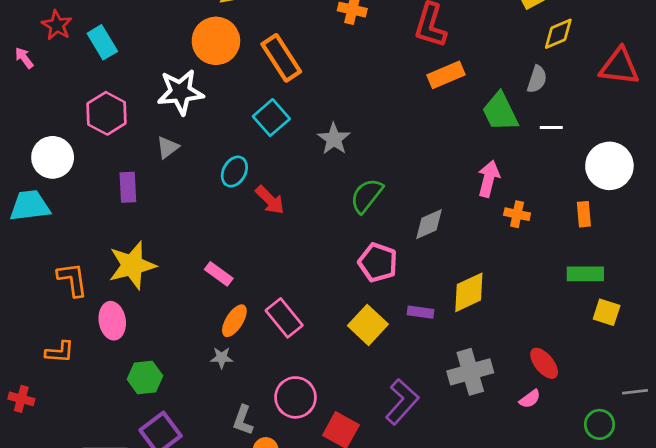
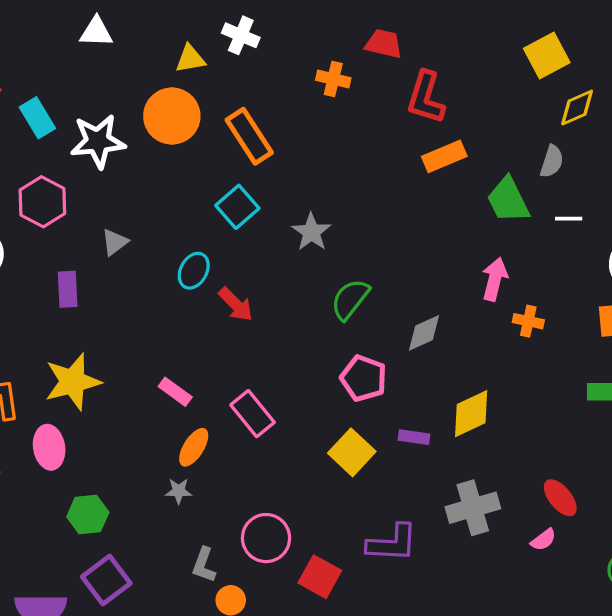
white star: (180, 92) -> (98, 141), moved
pink rectangle: (284, 318) -> (253, 414), moved
purple L-shape: (402, 402) -> (392, 543), turned 51

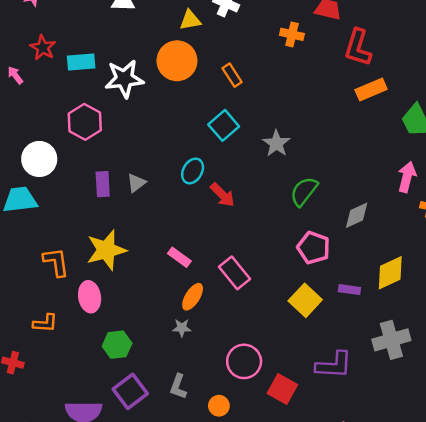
cyan rectangle: (37, 118) -> (81, 62), turned -64
orange rectangle: (249, 136) -> (232, 75), size x0.6
gray triangle: (115, 242) -> (136, 183), moved
gray L-shape: (204, 565) -> (178, 387), moved

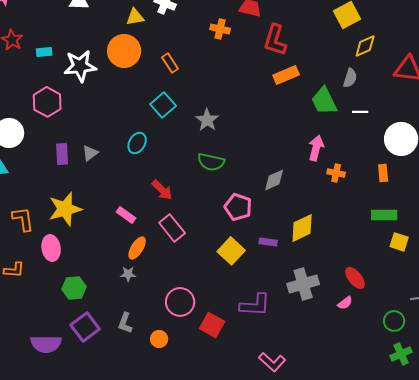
cyan rectangle: (81, 62) -> (44, 52), size x0.7
green semicircle: (304, 191) -> (211, 162), moved, turned -116
red arrow: (222, 195) -> (162, 190), moved

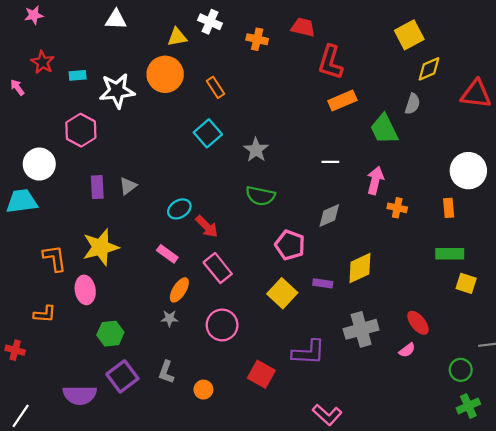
orange cross: (220, 29) -> (257, 39), moved
white line: (360, 112) -> (330, 162), moved
cyan ellipse: (137, 143) -> (179, 209), moved, turned 30
pink circle: (180, 302) -> (222, 325), moved

